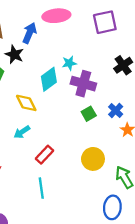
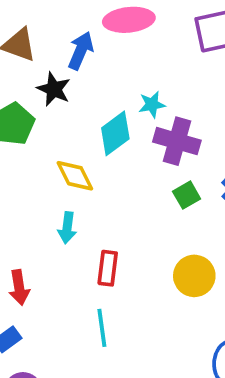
cyan arrow: (22, 132) -> (67, 228), turned -49
red rectangle: (45, 155) -> (108, 268), turned -36

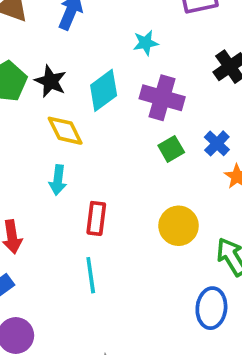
black star: (54, 89) -> (50, 81), moved
cyan star: (152, 105) -> (146, 43), moved

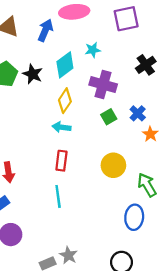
cyan diamond: (104, 90) -> (65, 65), moved
yellow diamond: (65, 131) -> (65, 101), moved, turned 60
cyan arrow: (58, 180) -> (61, 127), moved, turned 90

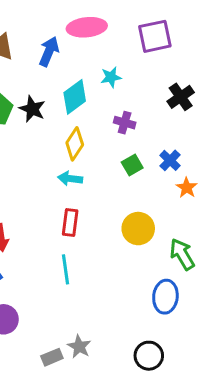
purple cross: (103, 85) -> (125, 123), size x0.6

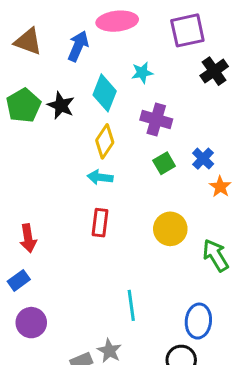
cyan diamond: (75, 97) -> (105, 93), turned -32
black cross: (181, 97) -> (214, 71), moved
purple cross: (125, 123) -> (156, 120), size x1.4
cyan line: (66, 269) -> (131, 305), moved
blue ellipse: (165, 297) -> (198, 321), moved

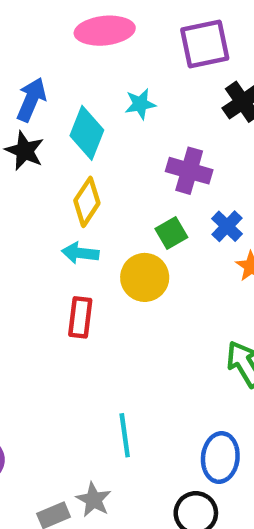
blue arrow: (78, 46) -> (31, 100), moved
purple cross: (156, 120) -> (189, 171), moved
yellow circle: (170, 229) -> (145, 277), moved

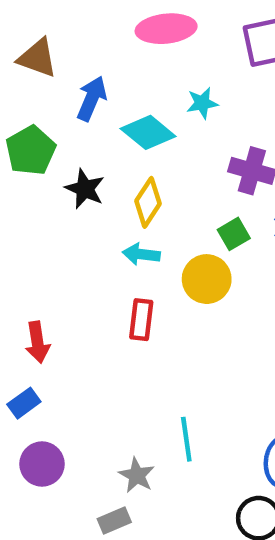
cyan diamond: (87, 133) -> (148, 132), turned -72
black star: (25, 151) -> (85, 189), moved
gray star: (94, 500) -> (137, 475), moved

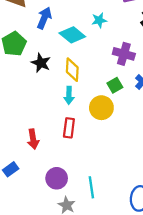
yellow diamond: (148, 202) -> (72, 70), turned -30
cyan arrow: (141, 254) -> (69, 95), turned -96
red arrow: (37, 342) -> (33, 139), moved
purple circle: (42, 464) -> (57, 178), moved

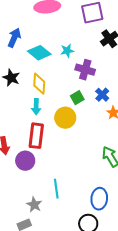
cyan star: (99, 20) -> (67, 51), moved
red rectangle: (69, 128) -> (36, 136), size x1.4
purple circle: (57, 178) -> (25, 161), moved

